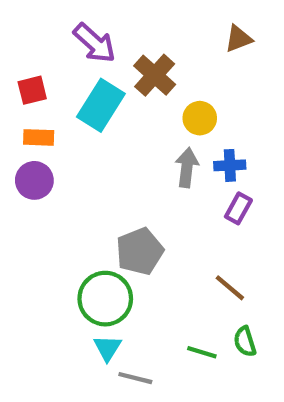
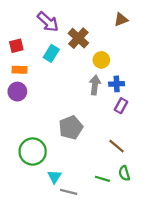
cyan rectangle: (101, 105) -> (51, 53), size x0.7
green circle: (105, 299) -> (33, 152), moved

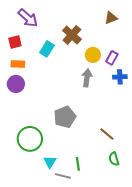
purple arrow: (48, 22) -> (28, 18), moved
blue cross: (117, 84) -> (120, 77), moved
purple rectangle: (121, 106) -> (112, 58), moved
green line: (102, 179) -> (78, 164), moved, turned 64

